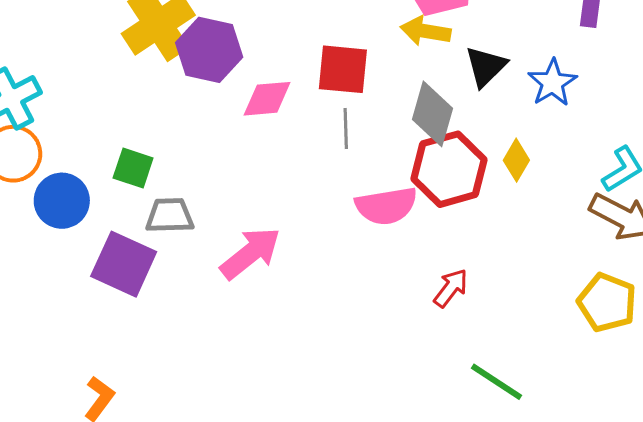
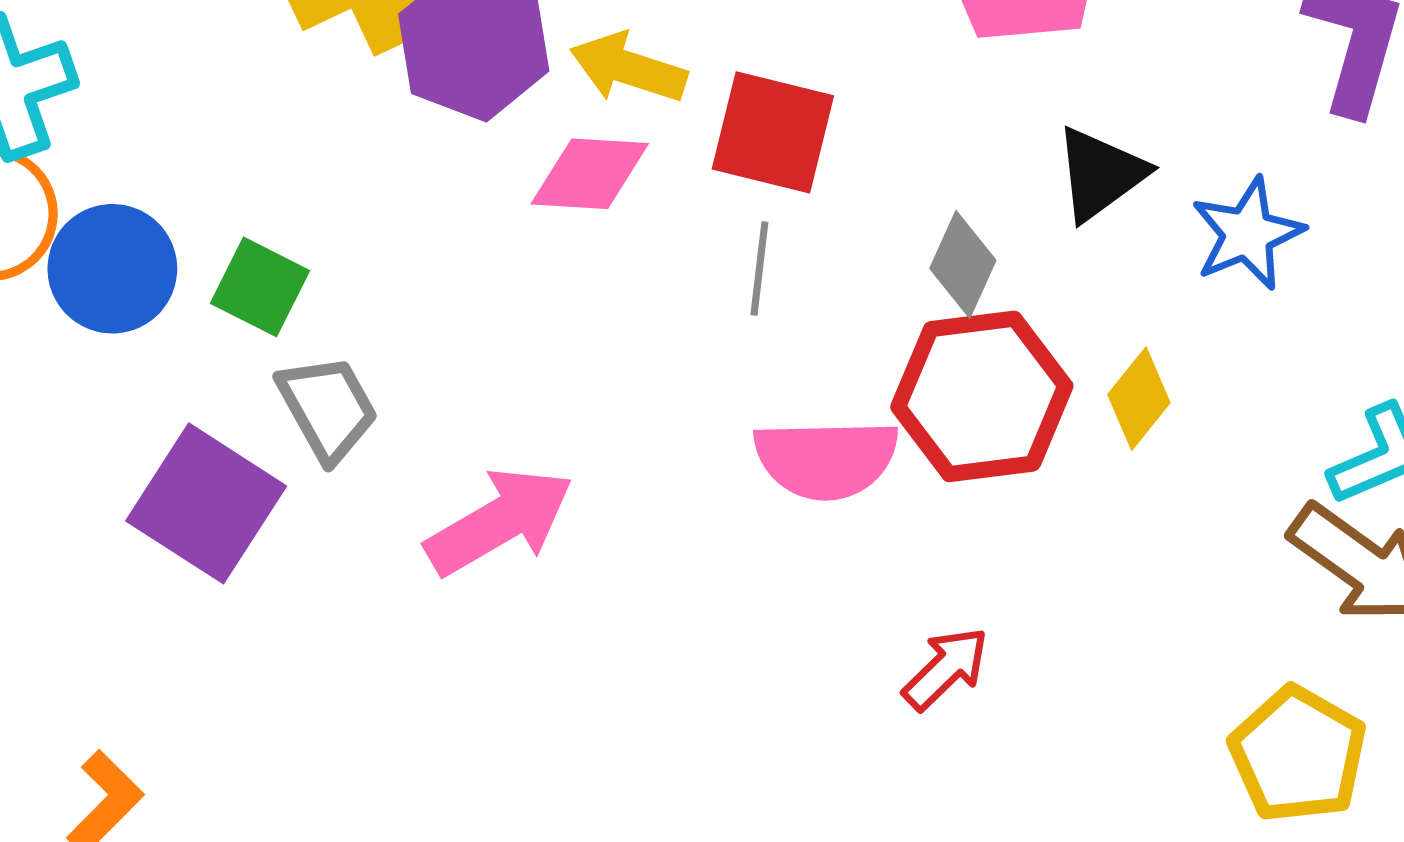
yellow arrow: (426, 31) -> (628, 68), moved
gray diamond: (433, 114) -> (963, 264), size x0.7
blue circle: (62, 201) -> (112, 269), moved
gray trapezoid: (170, 216) -> (328, 408), turned 54

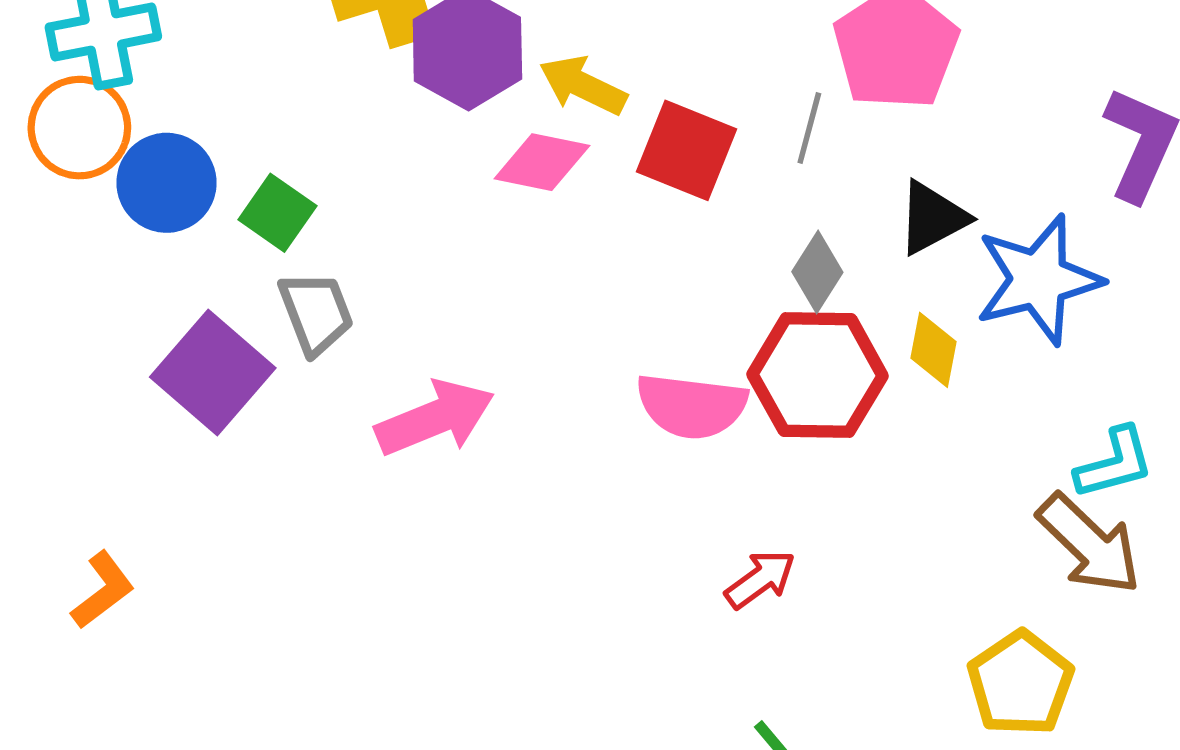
blue star: (1248, 234) -> (1038, 280), size x1.5
gray line: (759, 269) -> (809, 128), moved
yellow diamond: (1139, 399) -> (934, 350), moved, turned -36

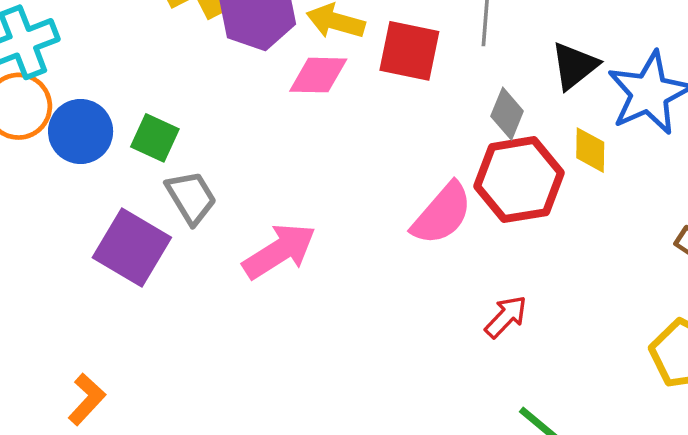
pink semicircle: (692, 406) -> (442, 214), turned -46

